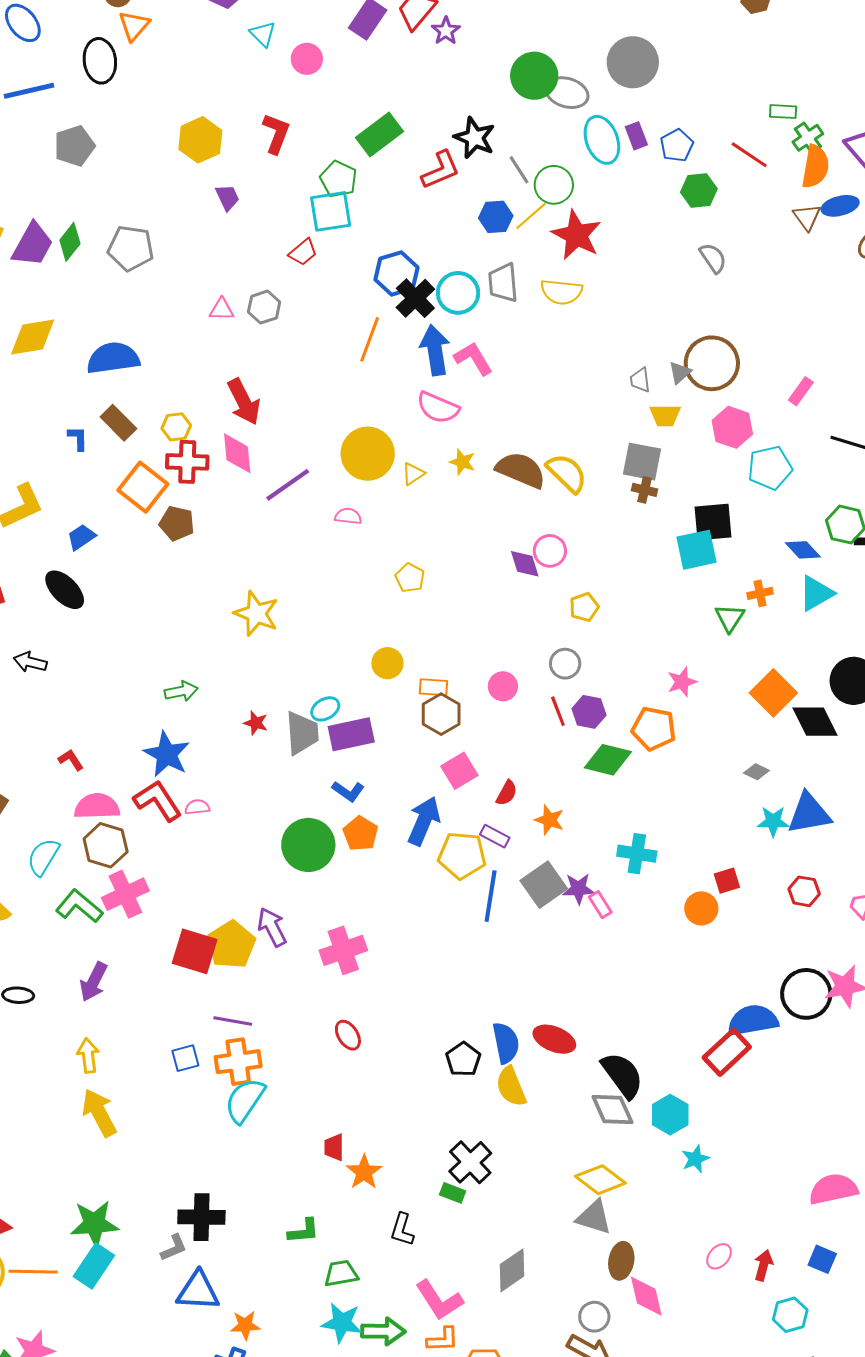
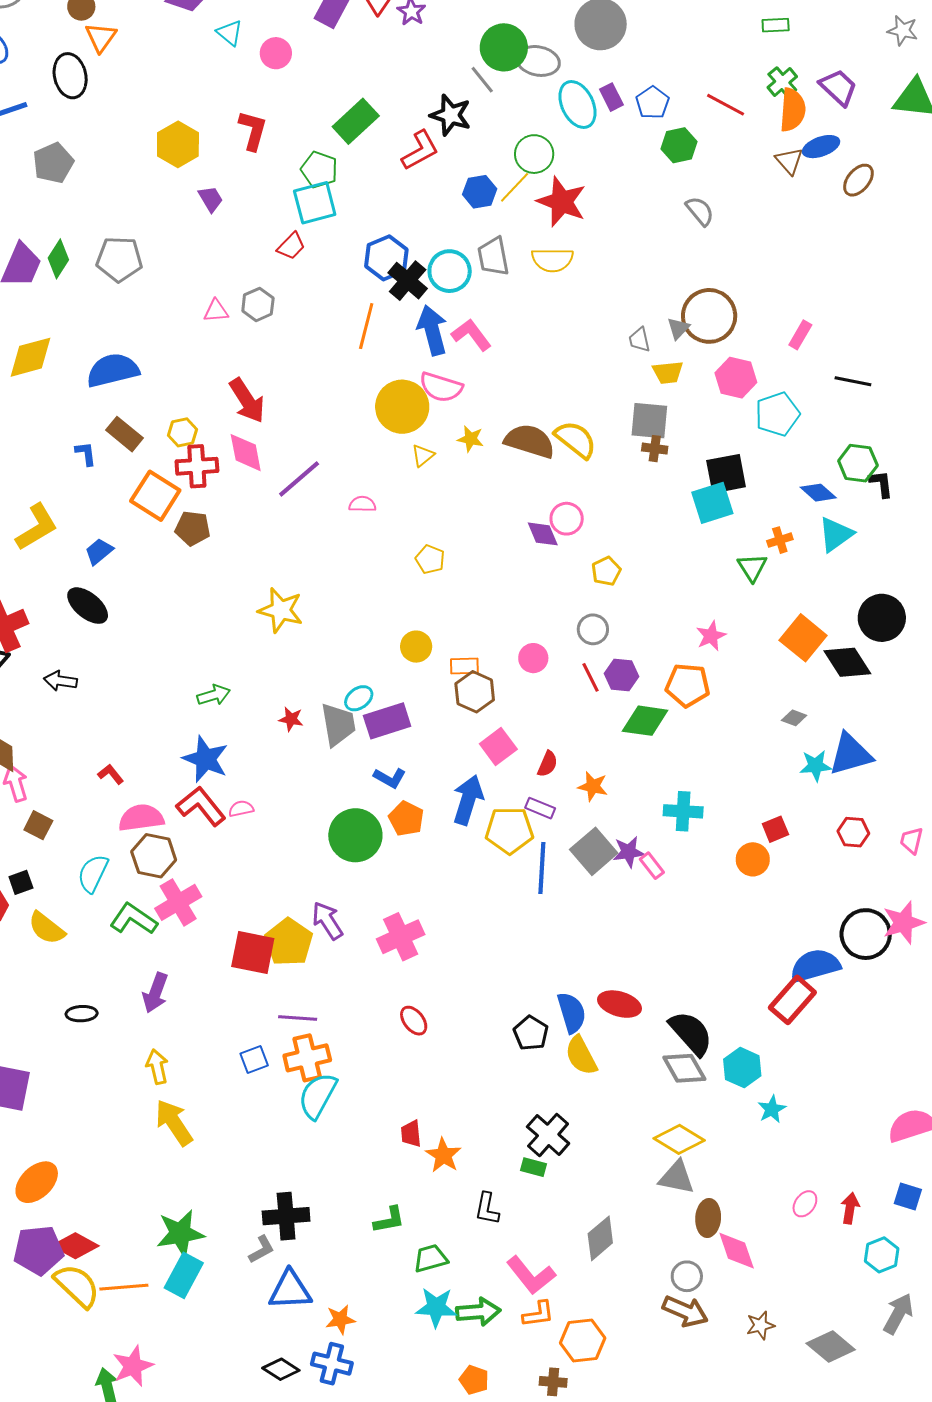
green rectangle: (783, 112) -> (776, 25), moved
gray line: (519, 170) -> (482, 80), moved
yellow circle: (368, 454) -> (402, 407), moved

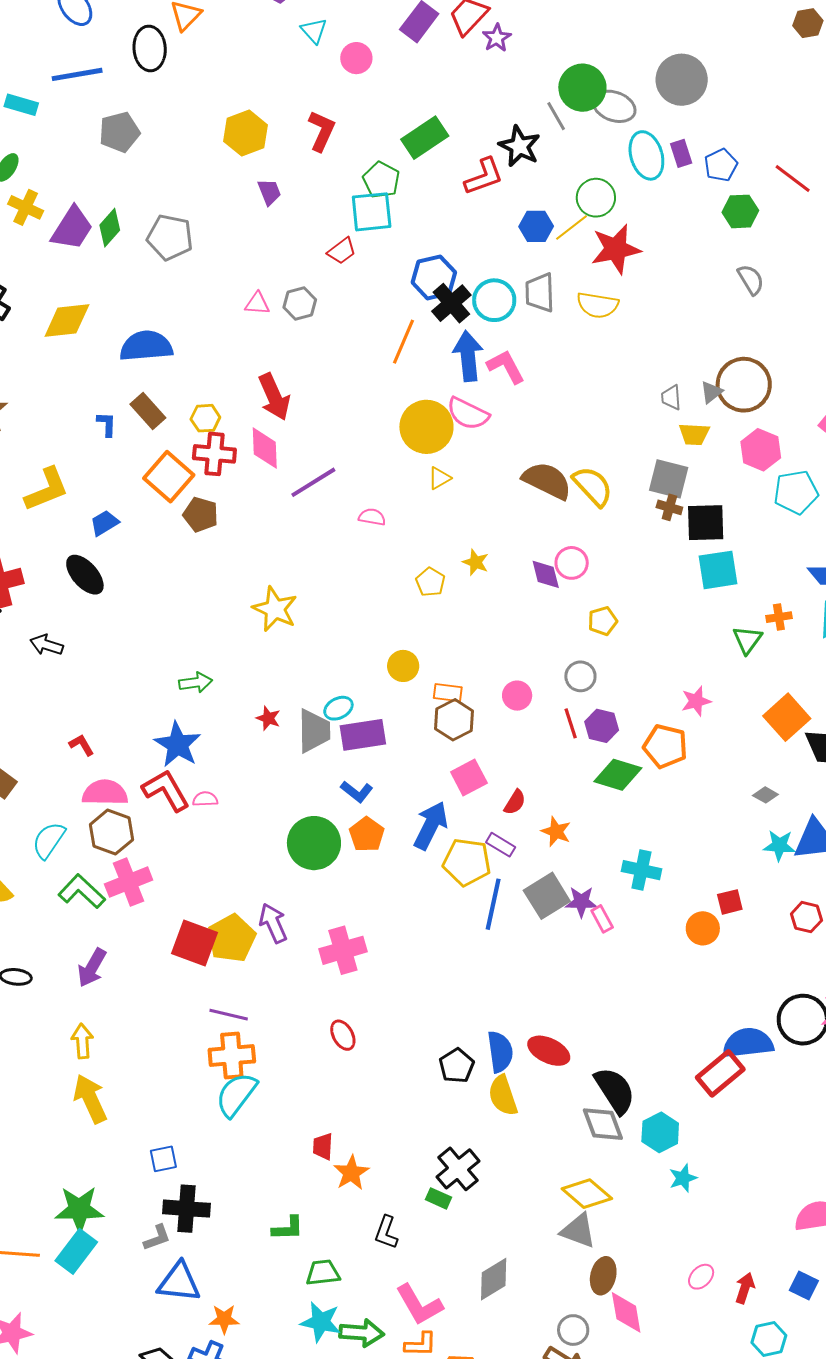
red star: (562, 202) -> (616, 249), turned 30
yellow star: (471, 439) -> (476, 562), moved
black square: (726, 474) -> (706, 523), moved
blue square: (254, 1060) -> (163, 1159), moved

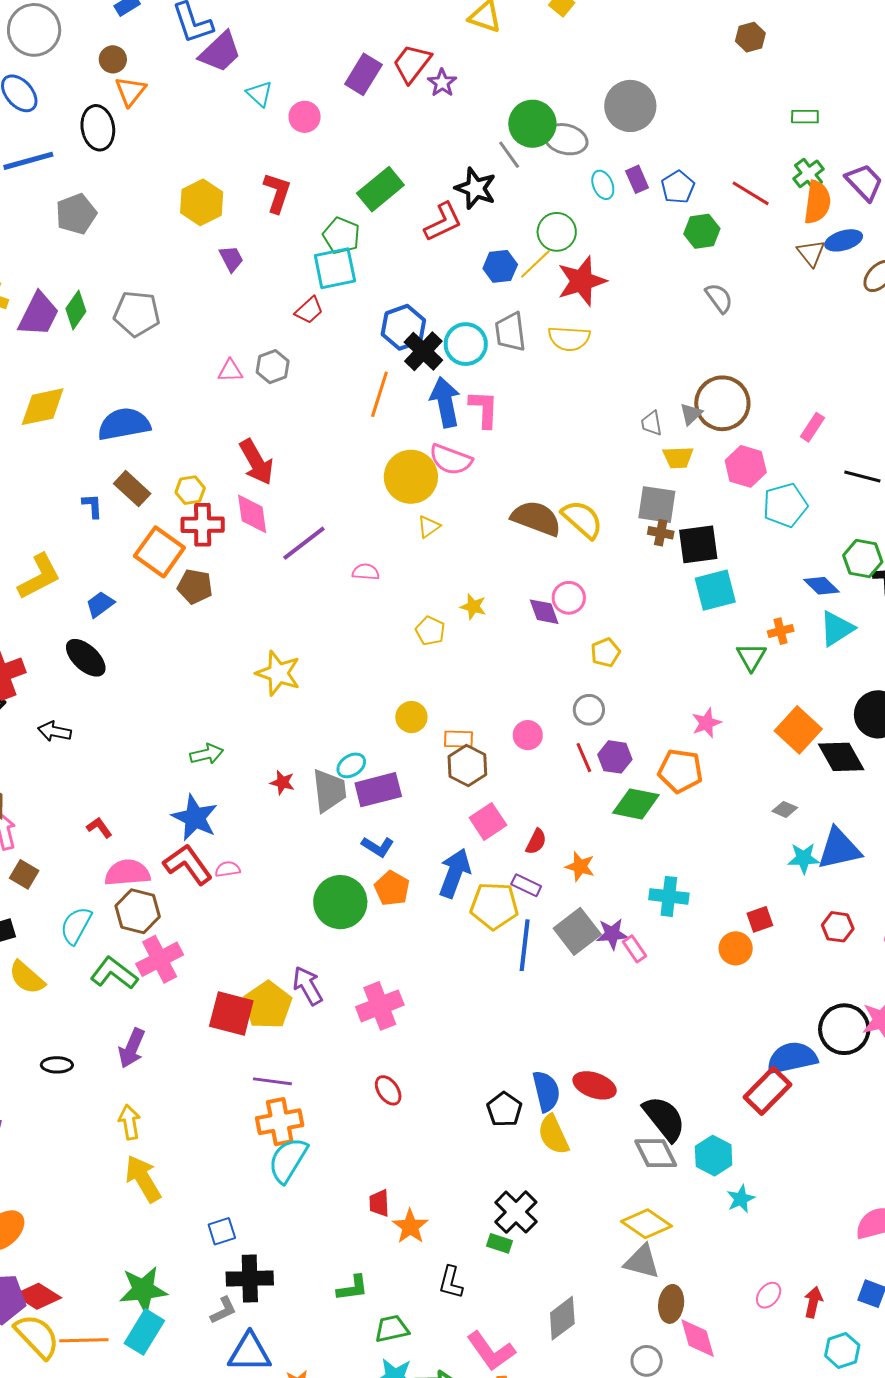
cyan ellipse: (646, 155) -> (603, 185), size x0.6
pink L-shape: (506, 367) -> (484, 409), turned 36

